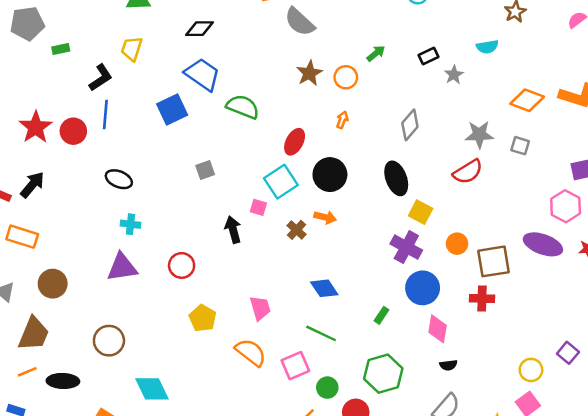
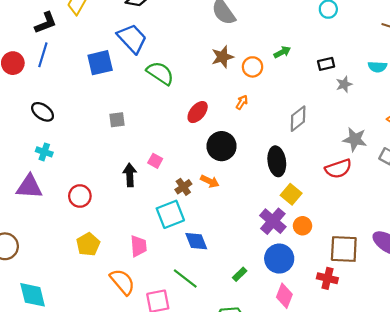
cyan square: (281, 182) -> (170, 214), moved
orange circle: (457, 244) -> (302, 226), moved

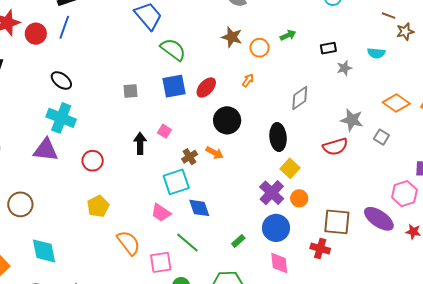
brown star: (222, 57) -> (232, 37), turned 30
blue square: (100, 63) -> (174, 86), moved
cyan cross: (44, 152) -> (61, 118), size x1.8
pink trapezoid: (139, 246) -> (161, 213), moved, turned 125
pink diamond: (284, 296) -> (279, 263), turned -30

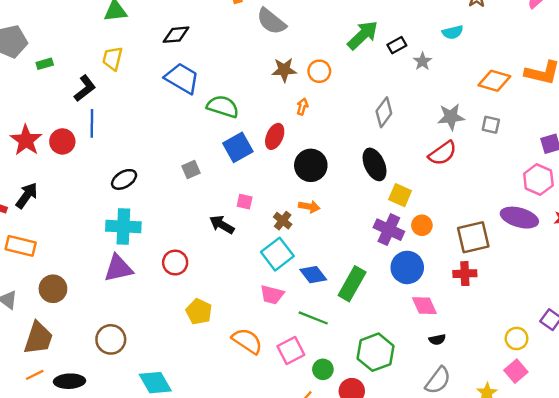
green arrow: (288, 35) -> (363, 35), moved, size x1.8
black ellipse: (61, 80) -> (124, 179), moved, turned -50
orange arrow: (248, 80) -> (302, 107), moved
black arrow: (140, 143) -> (222, 225), turned -40
green rectangle: (238, 241) -> (352, 284), moved, size x2.0

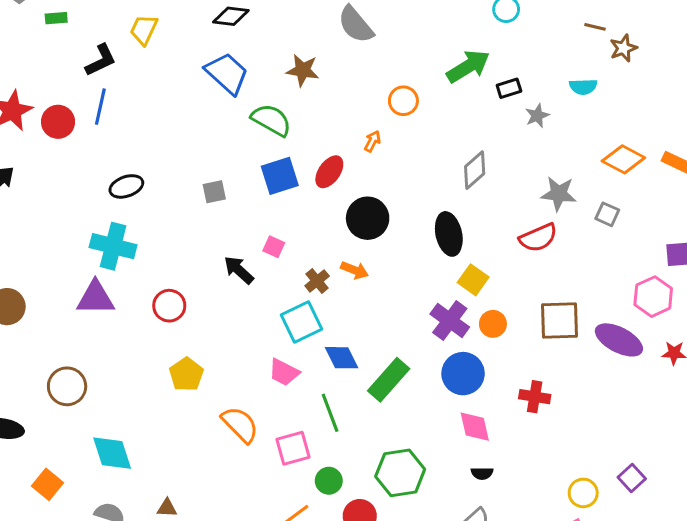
brown star: (284, 70) -> (303, 70), moved
brown square: (473, 237) -> (559, 320), moved
green line: (313, 318) -> (330, 413), turned 36

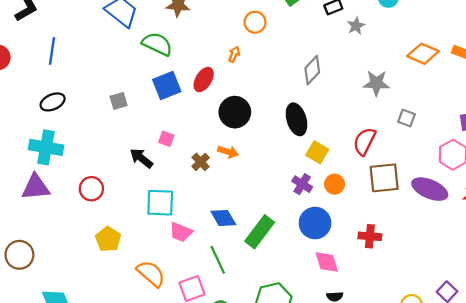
blue line: (100, 107) -> (52, 51), moved
gray square: (607, 214) -> (407, 118), moved
red semicircle: (538, 238) -> (364, 141), moved, turned 144
purple cross: (450, 321) -> (302, 184), size x0.7
cyan square: (301, 322) -> (160, 203), moved, turned 32

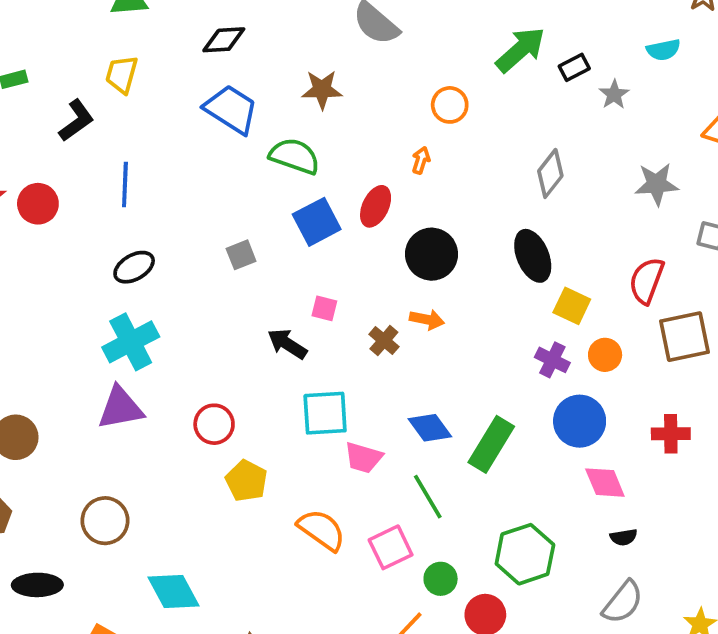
cyan cross: (46, 147) -> (131, 342), turned -32
red circle: (91, 189) -> (214, 424), moved

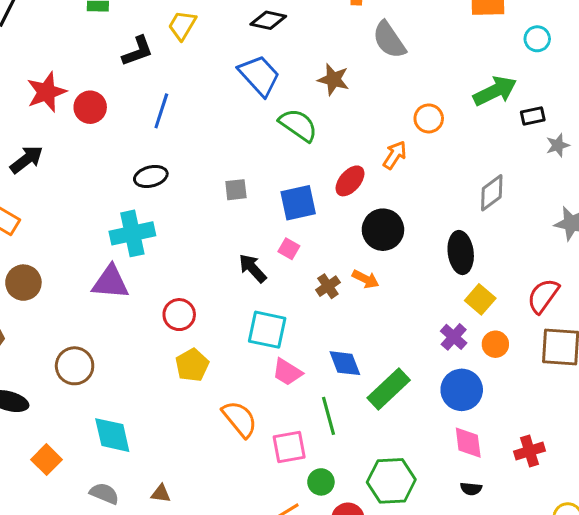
orange arrow: (421, 160) -> (395, 155), size x1.4
blue square: (317, 222) -> (298, 203), moved
red cross: (671, 434) -> (530, 451), moved, turned -32

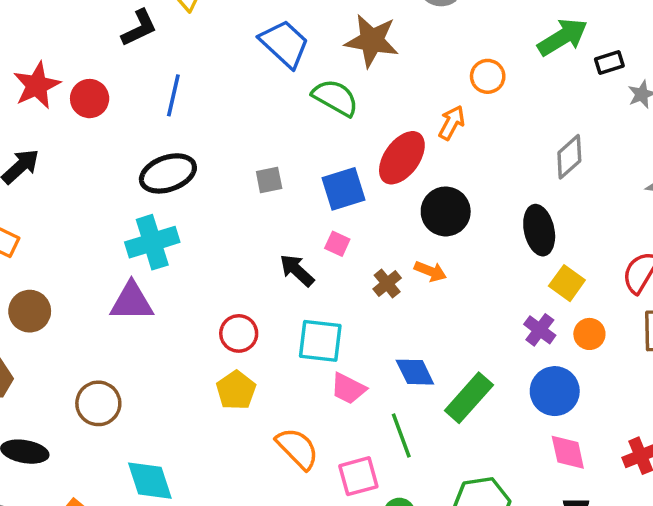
brown star: (333, 79) -> (372, 41), size x1.4
black ellipse: (151, 176) -> (168, 173), size x1.4
red ellipse: (350, 181) -> (402, 158), size x1.4
red circle: (179, 315) -> (239, 333), moved

